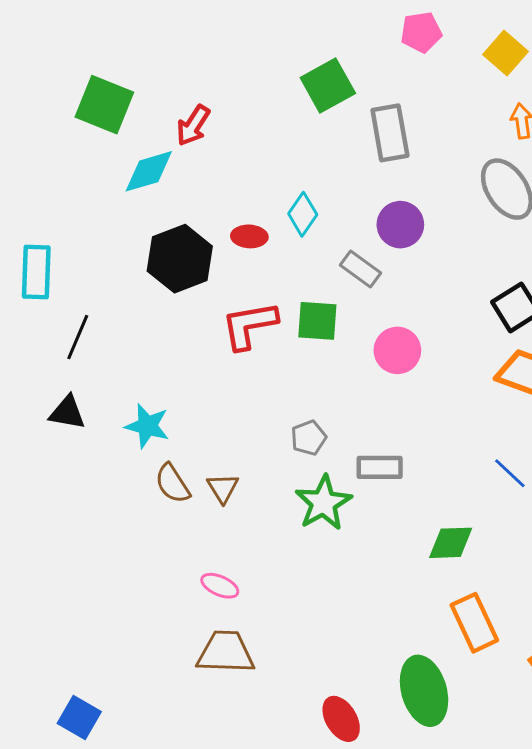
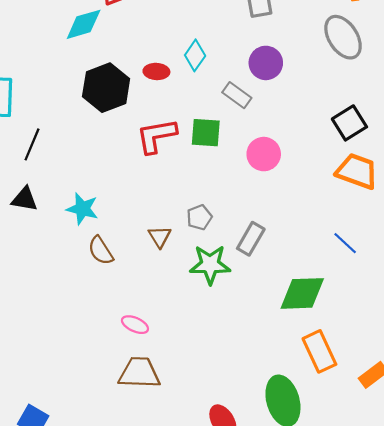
gray rectangle: (380, 467) -> (251, 239), turned -60
brown triangle: (223, 488) -> (160, 237), moved
green star: (323, 503) -> (210, 265), turned 30
green diamond: (451, 543) -> (302, 293), size x1.4

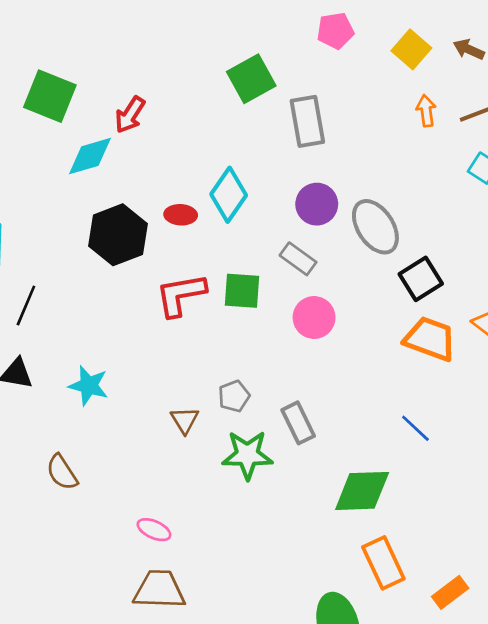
gray ellipse: (343, 37) -> (375, 227), moved
cyan diamond: (195, 55) -> (229, 195), size x1.4
gray rectangle: (237, 95) -> (298, 259), moved
gray rectangle: (251, 239) -> (298, 423), turned -56
brown semicircle: (101, 251) -> (62, 472), moved

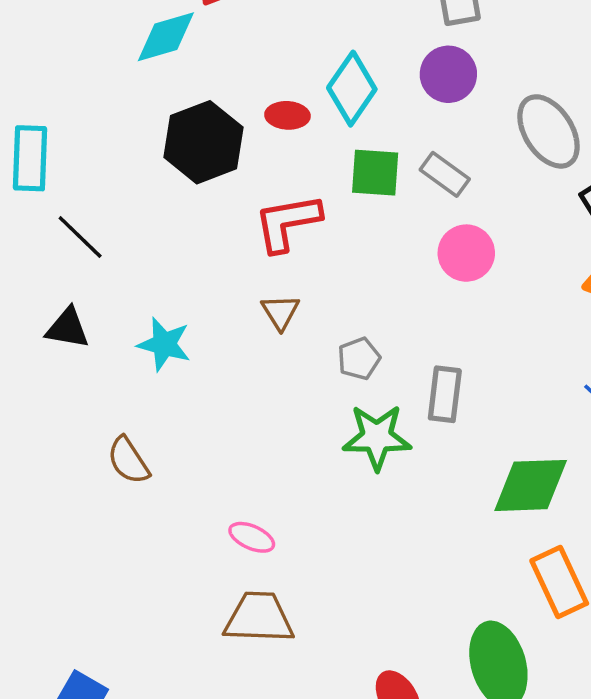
purple circle: (317, 204) -> (448, 74), moved
green square: (242, 291) -> (375, 173), moved
black line: (26, 305) -> (80, 237), turned -69
brown triangle: (185, 420) -> (280, 312), moved
gray rectangle: (298, 423) -> (445, 394), turned 33

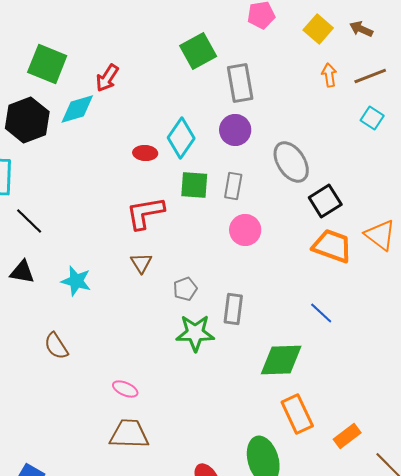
black hexagon: (203, 142) -> (27, 120), moved
gray rectangle: (445, 174) -> (233, 186), turned 64

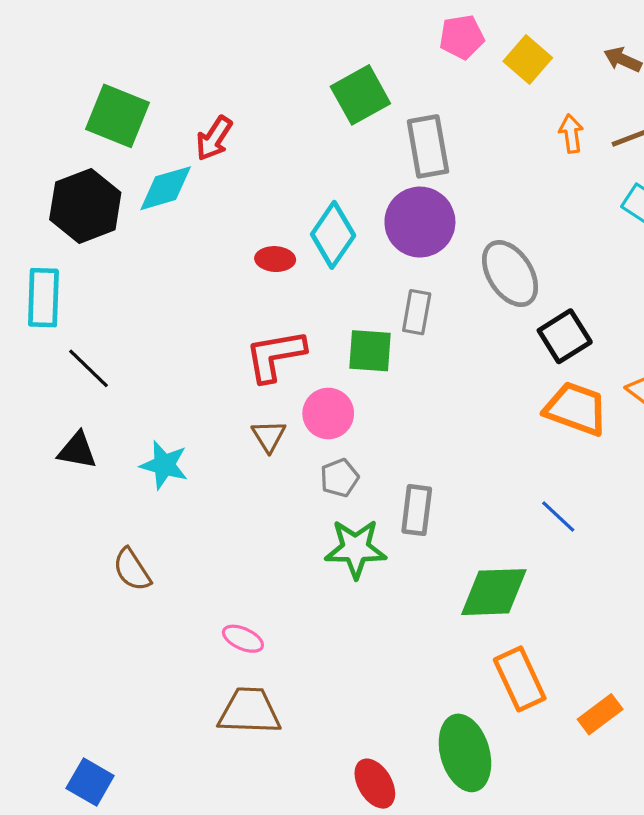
yellow square: (318, 29) -> (528, 60), moved
purple circle: (235, 130) -> (420, 222), size x1.4
green square: (194, 185) -> (370, 351), moved
pink circle: (245, 230) -> (328, 413), moved

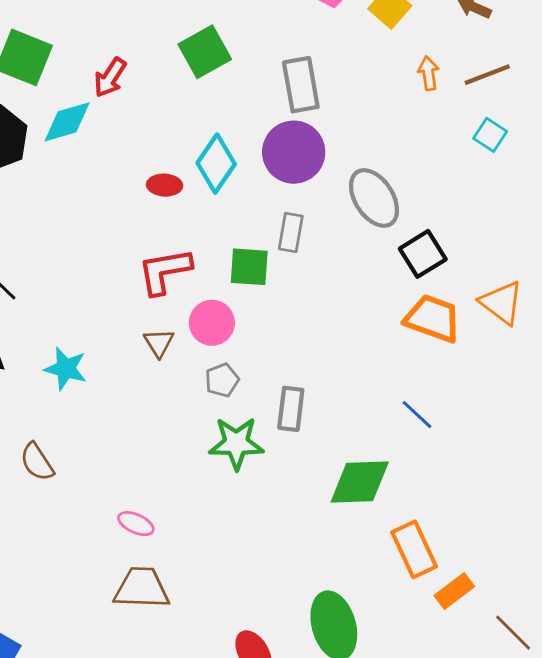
green square: (360, 95) -> (205, 52), moved
orange rectangle: (520, 679) -> (414, 549), moved

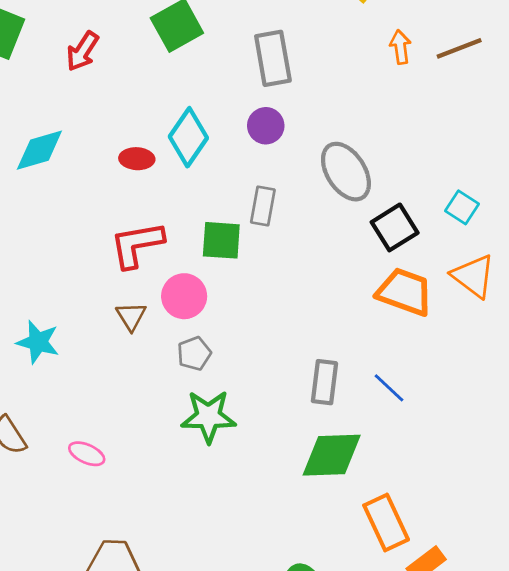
cyan diamond: (67, 122) -> (39, 150), moved
cyan square: (490, 135) -> (462, 207), moved
purple circle: (294, 152) -> (266, 126), size x0.6
gray rectangle: (291, 409) -> (324, 382), moved
pink ellipse: (136, 524) -> (87, 454), moved

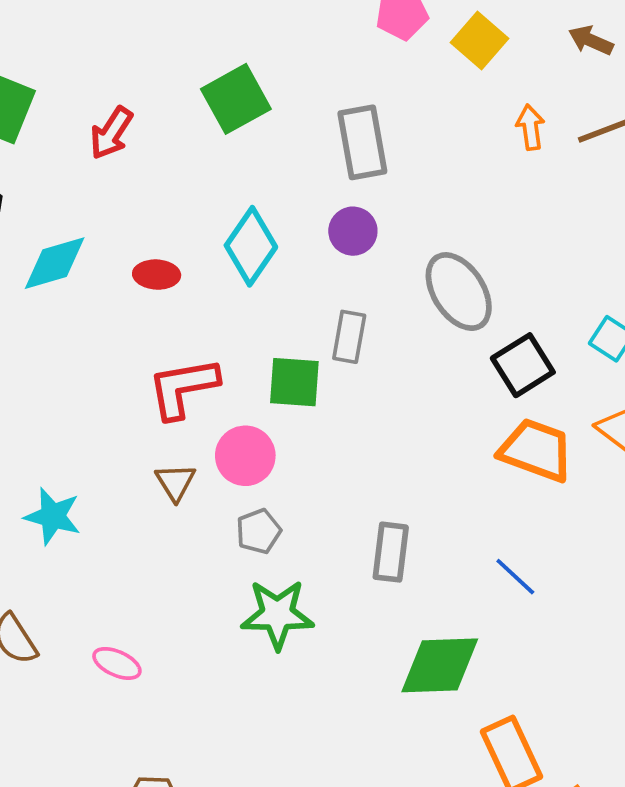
red ellipse: (137, 159) -> (157, 275), moved
gray rectangle: (324, 382) -> (391, 552), moved

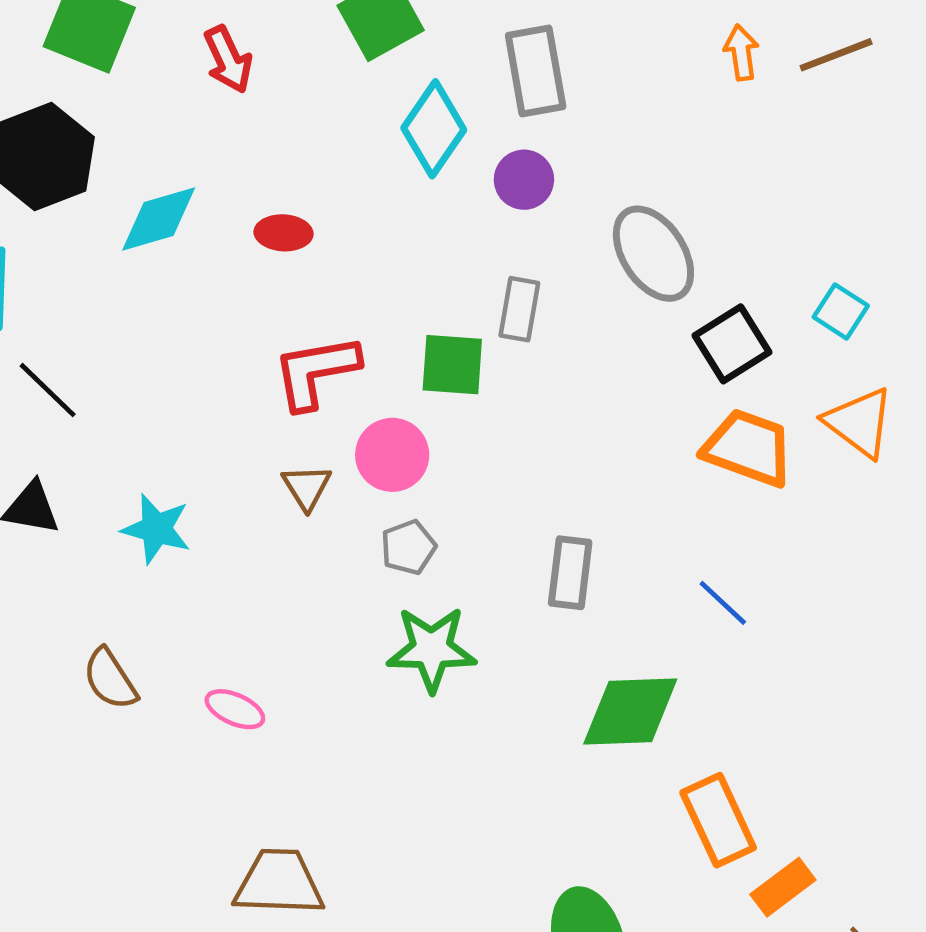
red arrow: (111, 133) -> (228, 59), turned -58
cyan diamond: (251, 246) -> (434, 129), moved

